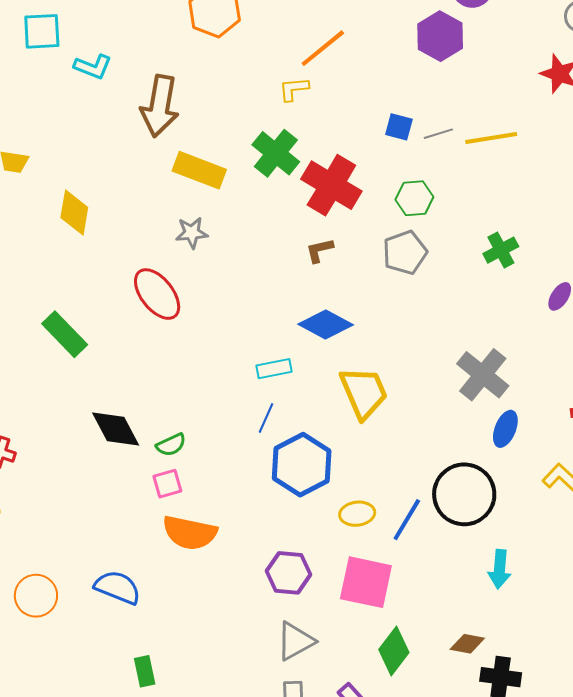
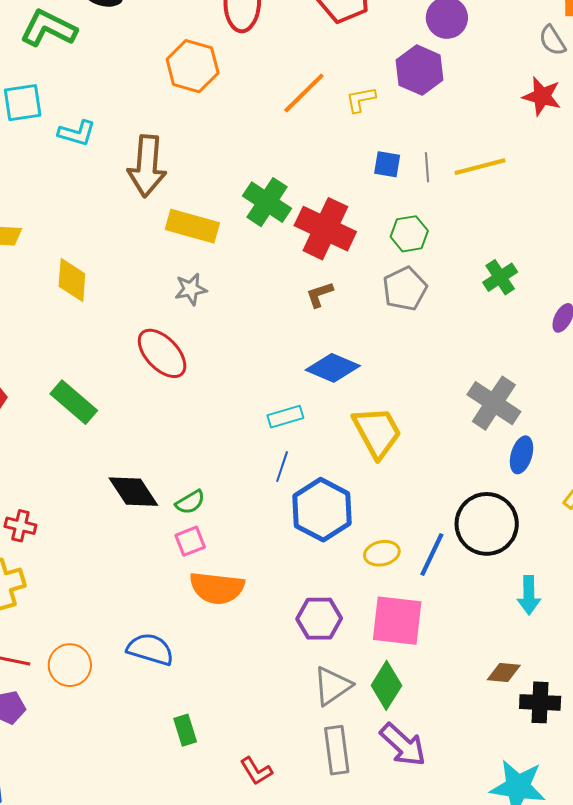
yellow L-shape: (294, 89) -> (361, 100), moved
gray line: (438, 134) -> (427, 167), turned -72
green diamond: (394, 651) -> (386, 685), moved

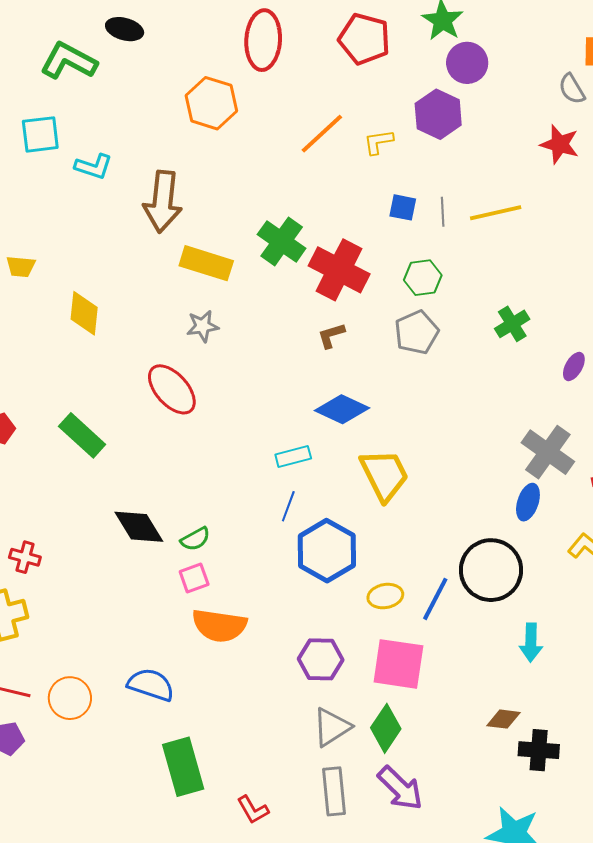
gray cross: (494, 403) -> (548, 452), moved
green rectangle: (185, 730) -> (183, 767), size x1.8

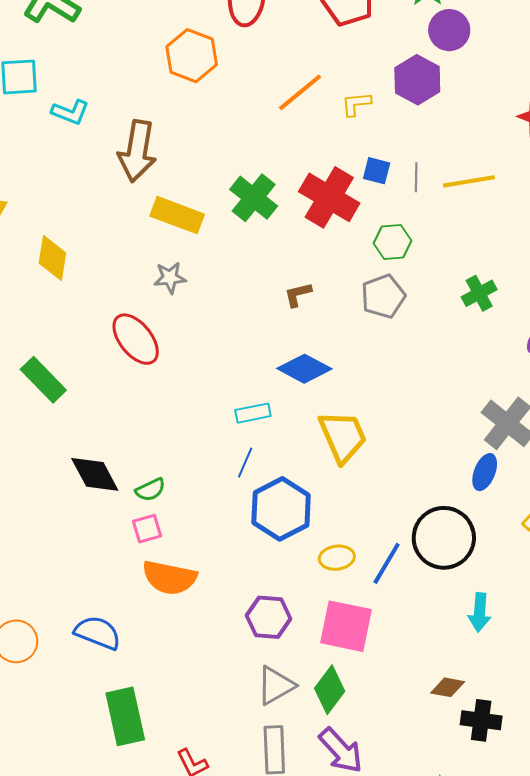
red cross: (339, 270) -> (329, 197), moved

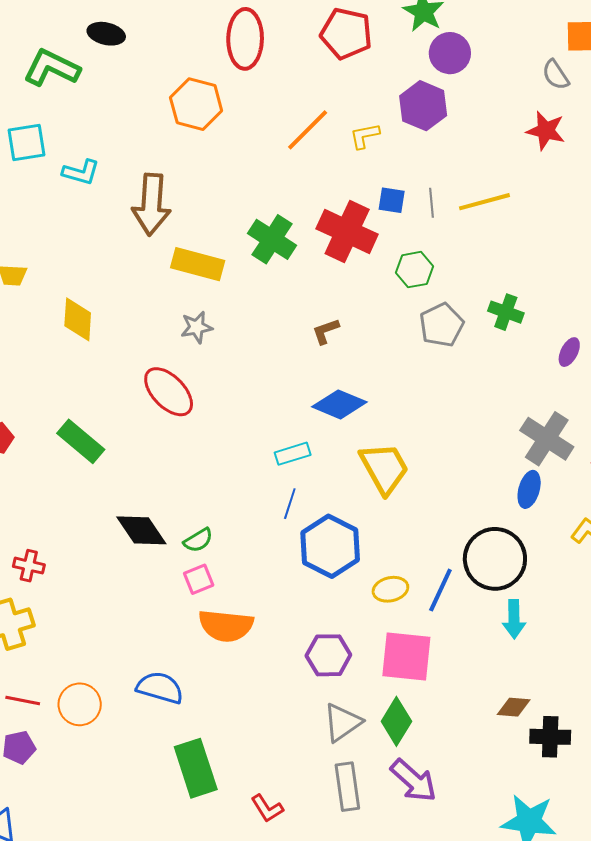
green cross: (479, 293) -> (506, 312), turned -36
gray pentagon: (383, 296) -> (442, 325), moved
cyan arrow: (479, 612) -> (514, 619), moved

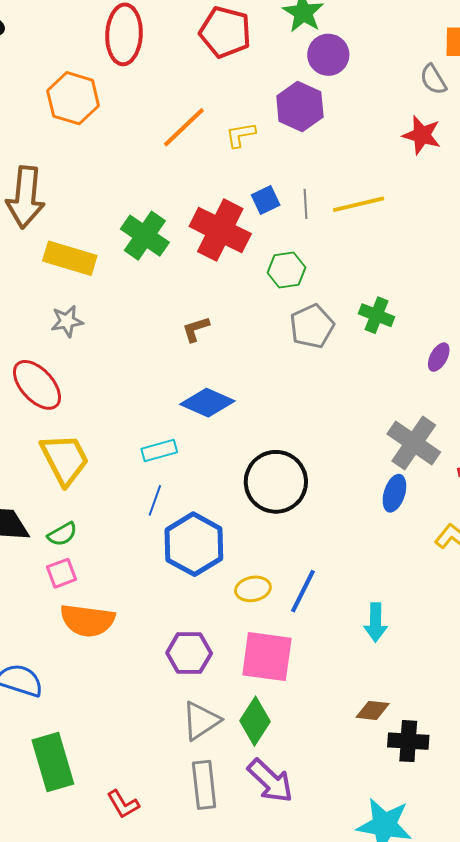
blue square: (392, 200) -> (266, 200), turned -36
yellow trapezoid: (384, 468) -> (65, 459), moved
black circle: (495, 559) -> (276, 482), moved

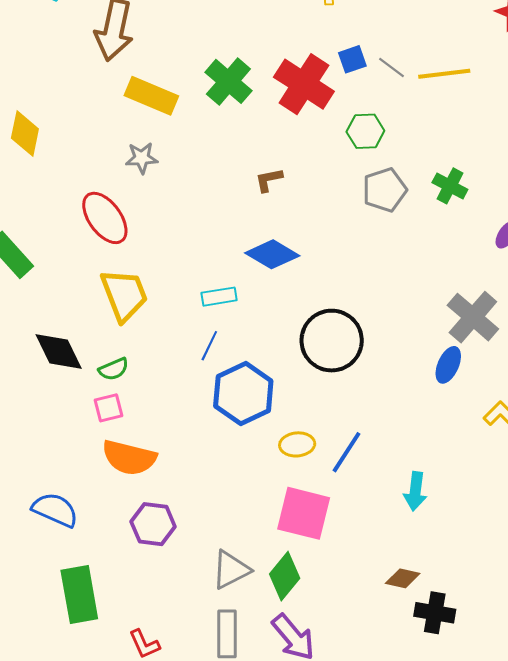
gray line: (305, 204) -> (392, 68), turned -56
purple hexagon: (189, 653) -> (153, 524), moved

